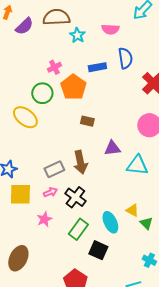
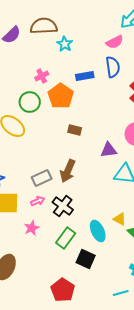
pink semicircle: (110, 29) -> (115, 42), moved, turned -30
purple triangle: (112, 148) -> (109, 150), moved
brown arrow: (80, 162) -> (68, 171), turned 35

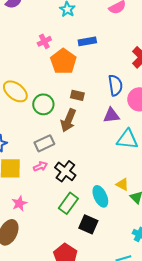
blue semicircle: (113, 67) -> (115, 85), moved
green circle: (30, 102) -> (43, 104), moved
brown arrow: (68, 171) -> (68, 120), moved
pink star: (32, 228) -> (19, 203), moved

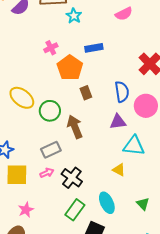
brown rectangle: (77, 95) -> (86, 93), moved, turned 56
brown arrow: (68, 120) -> (75, 127), turned 135
yellow triangle: (122, 184) -> (119, 170), moved

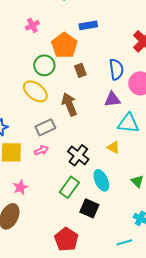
pink cross: (51, 48) -> (32, 25), moved
yellow ellipse: (22, 98) -> (35, 91), moved
green circle: (50, 111) -> (44, 65), moved
black cross: (72, 178) -> (78, 155), moved

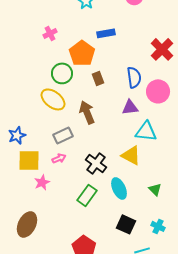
yellow triangle: (113, 147) -> (131, 155), size x1.5
pink star: (20, 187) -> (42, 182), moved
black square: (89, 208) -> (126, 224), moved

